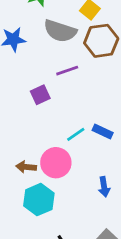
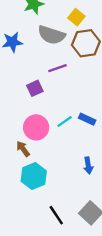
pink circle: (56, 163) -> (36, 127), moved
brown arrow: (26, 167) -> (23, 149), turned 49

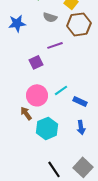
gray semicircle: (51, 35) -> (50, 17), size x0.6
blue rectangle: (87, 119) -> (80, 101), moved
cyan hexagon: (34, 176) -> (47, 128), moved

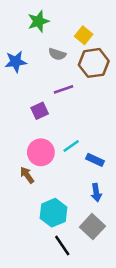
cyan hexagon: (47, 128) -> (53, 213), moved
gray square: (83, 167) -> (92, 227), moved

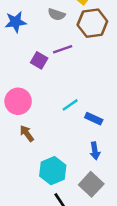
purple square: (40, 111) -> (39, 60), moved, turned -35
pink circle: (41, 152) -> (18, 101), moved

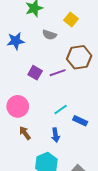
brown hexagon: (92, 23) -> (79, 57), moved
purple line: (63, 49) -> (58, 73), moved
blue arrow: (95, 151) -> (56, 135), moved

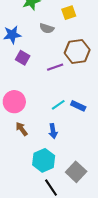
yellow square: (71, 19) -> (69, 13), turned 32
purple square: (35, 73) -> (23, 58), moved
blue rectangle: (80, 121) -> (78, 106), moved

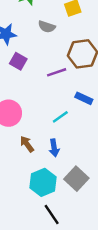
blue rectangle: (78, 106) -> (84, 98), moved
brown arrow: (22, 129) -> (27, 144), moved
gray square: (76, 172) -> (76, 179), moved

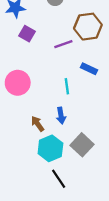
cyan line: (60, 117) -> (67, 86), turned -63
brown arrow: (27, 144) -> (38, 124), moved

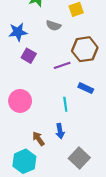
cyan hexagon: (50, 148) -> (24, 161), moved

